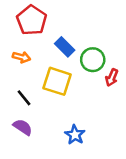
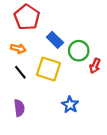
black line: (24, 98) -> (20, 72), moved
purple semicircle: (23, 127) -> (19, 108), turned 49
blue star: (75, 135) -> (70, 105), moved

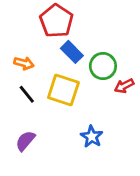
red pentagon: (27, 17) -> (56, 21), moved
red arrow: (95, 66) -> (124, 86), turned 40
purple semicircle: (19, 108) -> (25, 141), turned -133

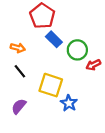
yellow square: (63, 90) -> (51, 85), moved

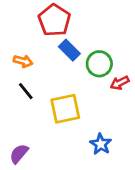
yellow square: (51, 85) -> (65, 109), turned -30
blue star: (69, 103) -> (101, 144), moved
purple semicircle: (19, 106) -> (19, 154), moved

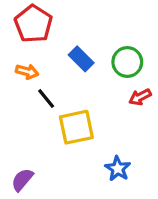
red pentagon: (54, 20) -> (33, 24), moved
green circle: (99, 64) -> (127, 62), moved
black line: (26, 91) -> (46, 99), moved

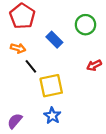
green circle: (127, 62) -> (85, 25), moved
blue star: (118, 169) -> (52, 116), moved

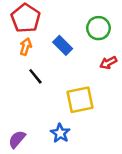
orange arrow: (18, 48) -> (26, 47), moved, turned -88
red arrow: (94, 65) -> (108, 63), moved
yellow square: (51, 86) -> (80, 100), moved

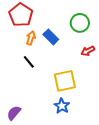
orange arrow: (26, 47) -> (31, 38), moved
blue star: (60, 133) -> (62, 106), moved

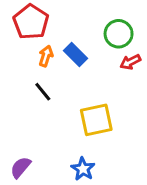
red arrow: (88, 51) -> (130, 62), moved
blue star: (62, 106) -> (83, 169), moved

